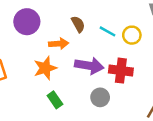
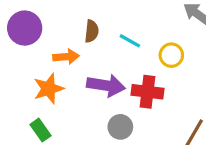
brown semicircle: (78, 24) -> (92, 31), turned 35
yellow circle: (132, 35) -> (171, 55), moved
green rectangle: (55, 100) -> (41, 130), moved

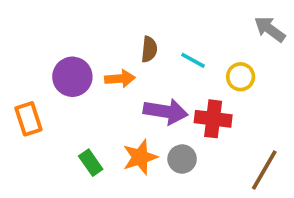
purple circle: (25, 28) -> (72, 77), moved
orange star: (49, 89) -> (140, 157), moved

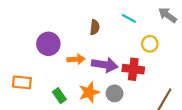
cyan line: (193, 60) -> (129, 18), moved
orange arrow: (120, 79) -> (76, 59), moved
orange rectangle: (29, 119) -> (22, 82), moved, turned -66

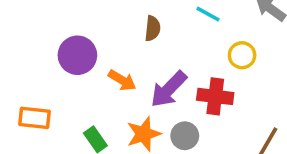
orange arrow: (76, 59) -> (122, 80), turned 35
purple arrow: (105, 65) -> (169, 89), turned 125

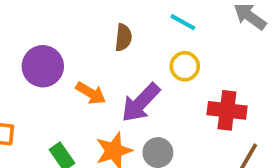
yellow circle: (242, 55) -> (185, 66), moved
red cross: (215, 96) -> (227, 110), moved

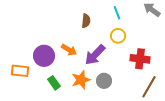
cyan line: (183, 22) -> (117, 13), turned 40
purple circle: (43, 66) -> (44, 56), moved

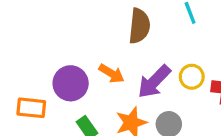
brown semicircle: (86, 21) -> (139, 26), size x1.5
yellow circle: (118, 36) -> (192, 77), moved

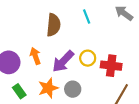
orange arrow: (111, 73) -> (35, 56), turned -140

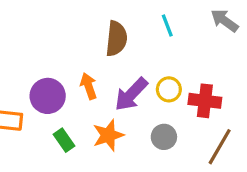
gray circle: (73, 89) -> (164, 137), moved

